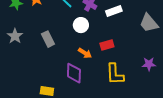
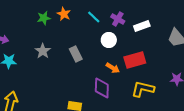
red rectangle: (107, 45) -> (135, 60), size x1.5
yellow L-shape: (115, 74) -> (143, 89), turned 105

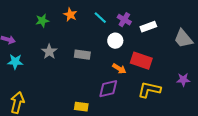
green star: (44, 18) -> (42, 21), moved
gray rectangle: (76, 54) -> (82, 55), turned -56
red rectangle: (135, 60) -> (141, 61), turned 35
purple diamond: (102, 88) -> (108, 89), turned 75

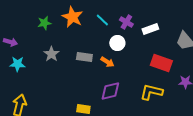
orange star: (70, 15) -> (72, 17), size x1.5
red rectangle: (141, 61) -> (161, 63), moved
orange arrow: (119, 69) -> (107, 62), moved

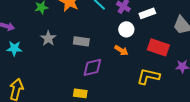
white circle: (117, 43) -> (126, 29), moved
orange arrow: (107, 62) -> (121, 50), moved
purple diamond: (110, 91) -> (92, 67), moved

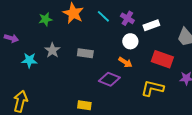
cyan star: (14, 48) -> (29, 60), moved
purple diamond: (92, 67) -> (109, 79), moved, turned 35

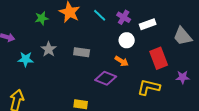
red rectangle: (162, 59) -> (159, 58), turned 50

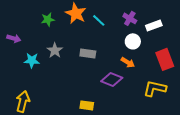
cyan line: (100, 15) -> (99, 20), moved

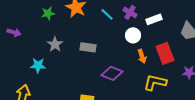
cyan line: (99, 20) -> (107, 14), moved
cyan star: (32, 60) -> (38, 65), moved
orange arrow: (128, 62) -> (142, 56), moved, turned 40

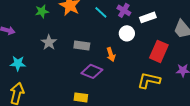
red rectangle: (165, 53) -> (159, 51), turned 45
orange arrow: (142, 56) -> (111, 54), moved
cyan star: (38, 65) -> (18, 63), moved
purple diamond: (112, 73) -> (92, 71), moved

